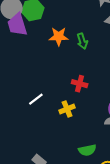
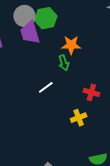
green arrow: (82, 41) -> (64, 63), moved
white line: (36, 99) -> (46, 87), moved

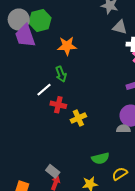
green arrow: (64, 63) -> (61, 74), moved
red cross: (91, 92) -> (58, 105), moved

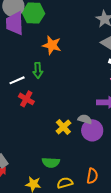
yellow cross: (78, 118) -> (63, 127), moved, turned -35
gray semicircle: (123, 129) -> (85, 119), moved

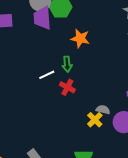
red cross: (26, 99) -> (67, 87), moved
gray semicircle: (85, 119) -> (103, 110), moved

